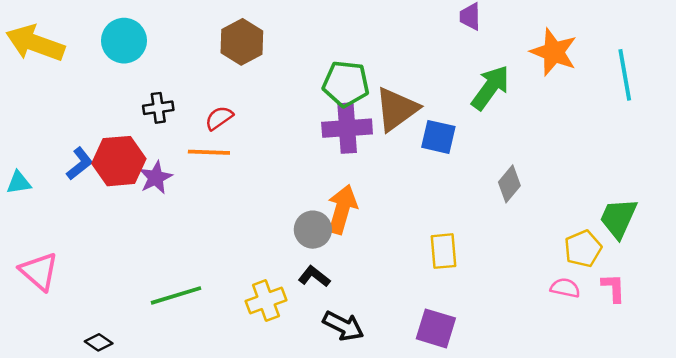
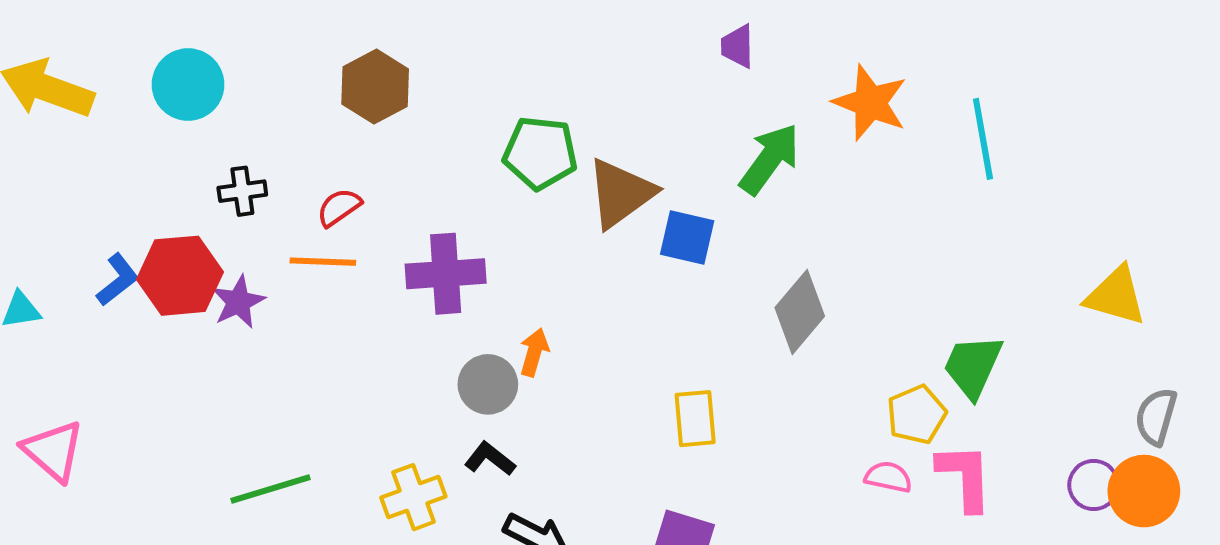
purple cross: (347, 128) -> (446, 274), moved
gray diamond: (509, 184) -> (800, 312), size x1.4
orange arrow: (342, 209) -> (534, 352), size x0.6
pink L-shape: (613, 288) -> (965, 477), size x1.5

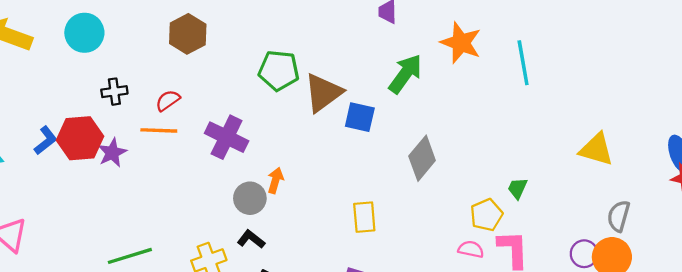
purple cross: (446, 274) -> (227, 137), turned 30
green trapezoid: (973, 366) -> (518, 188), size x0.6

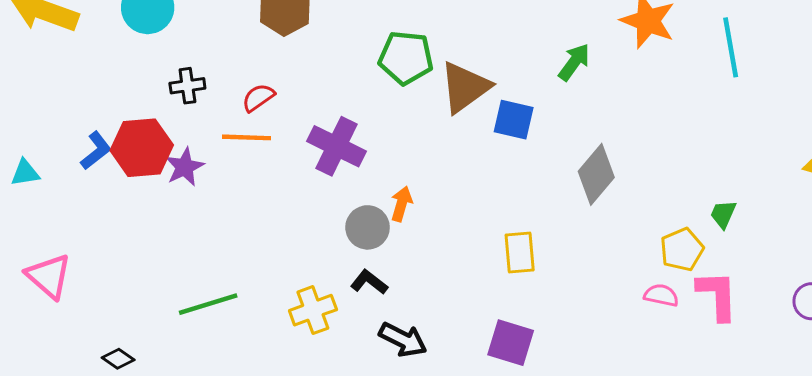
green arrow: (405, 74) -> (574, 62), size x0.7

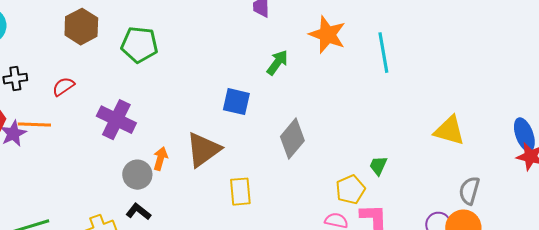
green pentagon: (406, 58) -> (139, 45), moved
brown triangle: (465, 87) -> (203, 150), moved
orange line: (246, 137) -> (34, 125), moved

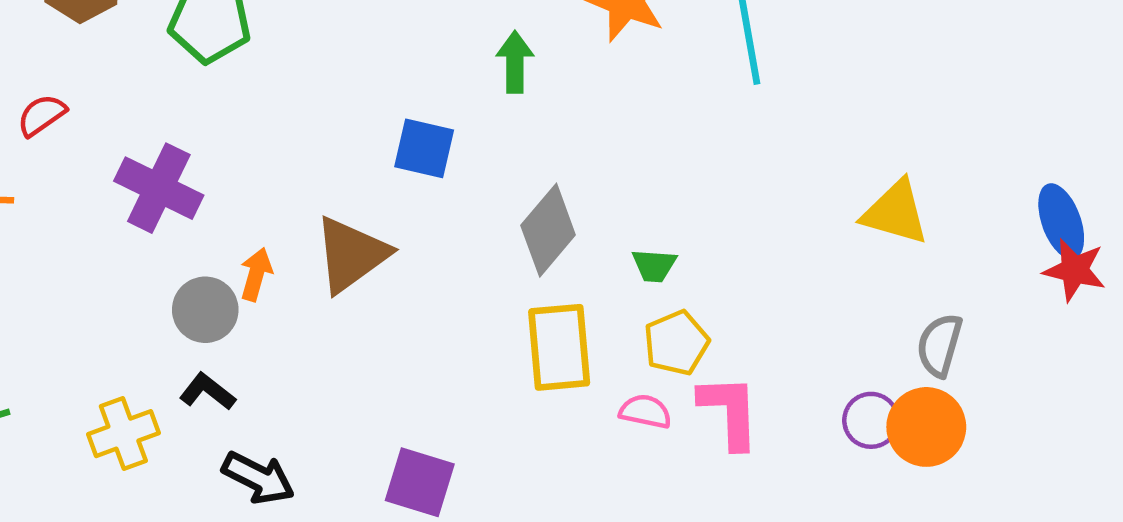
green arrow: (277, 63) -> (515, 62), turned -36
green trapezoid: (378, 166) -> (654, 266), moved, turned -110
yellow rectangle: (240, 192) -> (559, 347), moved, size x1.4

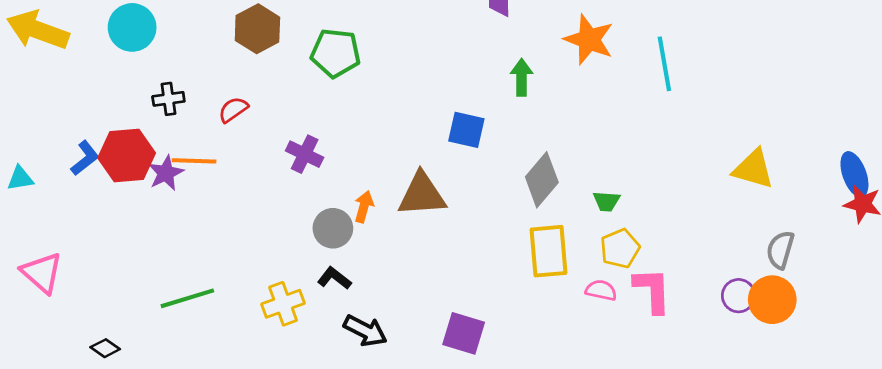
purple cross: (159, 188) -> (305, 154), size x0.7
brown triangle: (351, 254) -> (422, 195), turned 32

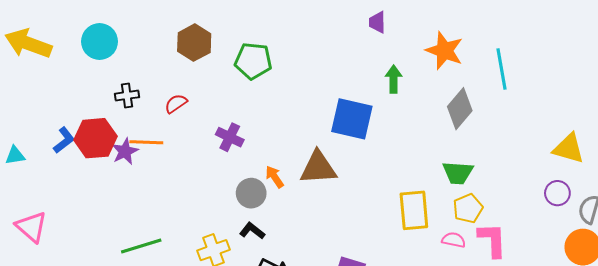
blue square: (466, 130) -> (352, 119), size x1.5
gray diamond: (542, 180) -> (460, 109), moved
green trapezoid: (606, 201) -> (458, 173), size x1.5
orange arrow: (364, 207) -> (275, 177), turned -50
purple circle: (739, 296) -> (557, 193), moved

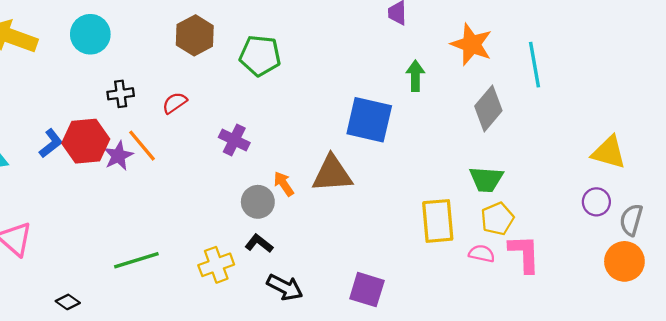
orange line: (146, 142) -> (142, 146), turned 48

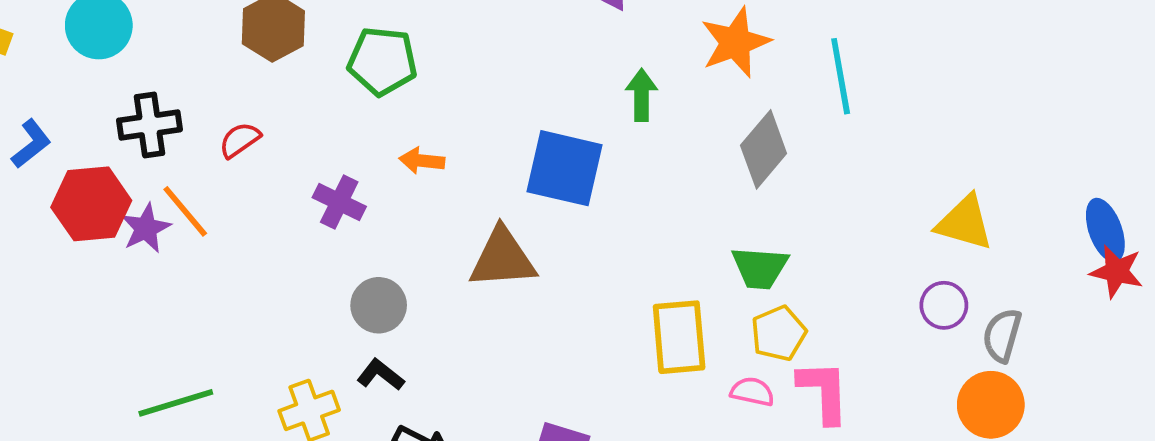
orange star: (472, 44) -> (735, 42), turned 30
black cross: (121, 94) -> (150, 125), size x1.4
blue L-shape: (51, 143) -> (31, 144), moved
orange arrow: (284, 184) -> (422, 161), moved, turned -50

